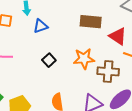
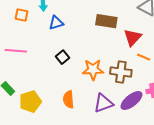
red triangle: (118, 36) -> (133, 37), turned 36
orange star: (84, 59) -> (93, 70), moved

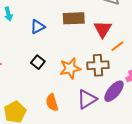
blue triangle: (56, 23) -> (38, 27), moved
orange line: (144, 57) -> (117, 46), turned -48

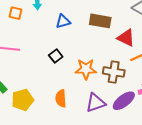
red triangle: (103, 29) -> (126, 38), turned -48

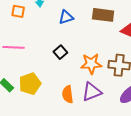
yellow pentagon: (23, 100) -> (30, 84), moved
purple triangle: (96, 103) -> (92, 92), moved

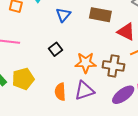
blue triangle: (66, 17) -> (63, 15), turned -35

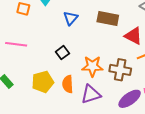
yellow pentagon: (23, 79) -> (43, 82), moved
orange semicircle: (60, 92) -> (68, 84), moved

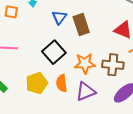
brown rectangle: (108, 18) -> (81, 24), moved, turned 65
black square: (62, 53) -> (54, 52), size x1.6

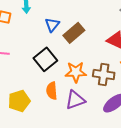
brown rectangle: (81, 24) -> (74, 33), turned 65
yellow pentagon: (37, 83) -> (19, 101), moved

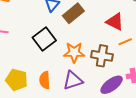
orange semicircle: (52, 91) -> (45, 80), moved
yellow pentagon: (19, 101) -> (17, 80), turned 30

